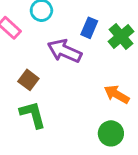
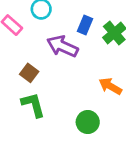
green circle: (111, 133) -> (88, 122), moved

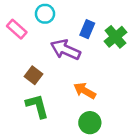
orange arrow: (110, 86) -> (85, 91), moved

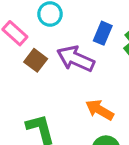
brown square: (33, 75) -> (36, 60), moved

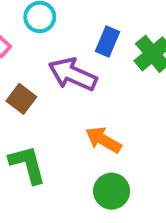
brown square: (36, 60) -> (21, 99), moved

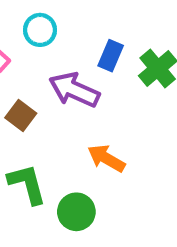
green circle: (112, 191) -> (76, 212), moved

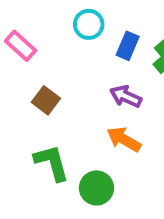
cyan circle: (40, 30) -> (89, 24), moved
purple arrow: (74, 90) -> (126, 96), moved, size x0.7

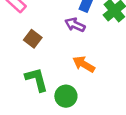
purple arrow: (126, 96) -> (75, 25), moved

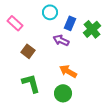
green circle: (66, 96) -> (63, 93), moved

